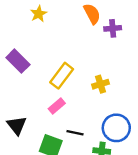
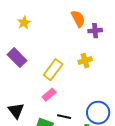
yellow star: (39, 14) -> (24, 23), moved
yellow cross: (100, 84) -> (85, 61), moved

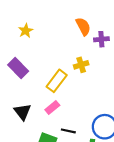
yellow cross: (85, 61) -> (81, 65), moved
black triangle: (16, 111) -> (22, 112), moved

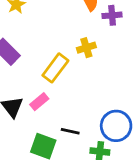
pink rectangle: (52, 108) -> (39, 102), moved

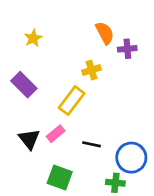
yellow cross: (86, 48) -> (92, 70), moved
black line: (70, 131) -> (92, 144), moved

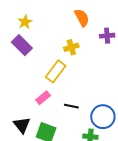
purple cross: (127, 49) -> (107, 36), moved
purple rectangle: (24, 85) -> (22, 45), moved
black triangle: (29, 139) -> (22, 125), moved

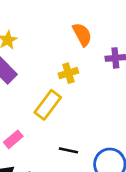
pink rectangle: (43, 98) -> (13, 139), moved

